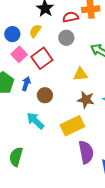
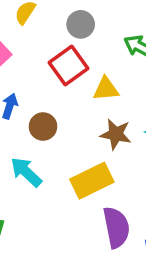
red square: (42, 58) -> (69, 66), moved

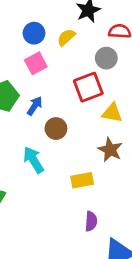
yellow rectangle: (92, 181) -> (82, 180), size x0.7
purple semicircle: (116, 227) -> (91, 221), size x0.6

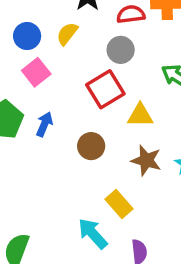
brown circle: (56, 129) -> (91, 146), moved
cyan arrow: (33, 160) -> (93, 233), moved
yellow rectangle: (82, 180) -> (119, 204), turned 70

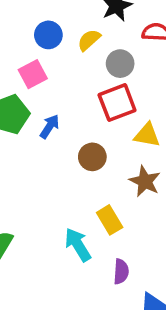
gray circle: (121, 50) -> (120, 64), moved
pink square: (36, 72) -> (33, 74), moved

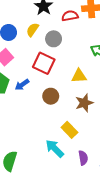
red square: (117, 103) -> (44, 63), moved, turned -30
blue arrow: (50, 126) -> (22, 85), turned -144
brown star: (145, 181) -> (84, 103), turned -30

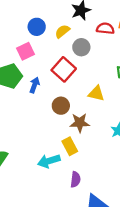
blue arrow: (22, 85) -> (35, 85), turned 128
brown star: (84, 103) -> (80, 123), moved
cyan arrow: (55, 148) -> (49, 161), turned -78

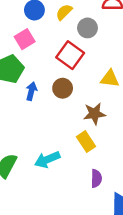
blue arrow: (35, 85) -> (31, 91), moved
brown circle: (61, 106) -> (63, 88), moved
cyan arrow: (49, 161) -> (47, 160), moved

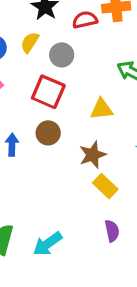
yellow rectangle: (86, 142) -> (105, 186), moved
cyan arrow: (47, 160) -> (48, 244), moved

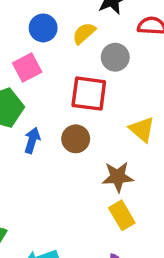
red square: (48, 92) -> (89, 94), turned -32
yellow triangle: (102, 109) -> (142, 129), turned 30

